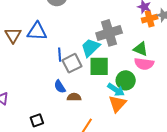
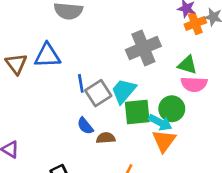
cyan trapezoid: (90, 48) -> (124, 91), moved
green square: (99, 66) -> (137, 112), moved

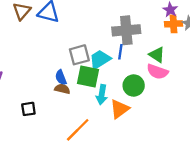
blue line: (81, 83) -> (120, 52), moved
green square: (137, 112) -> (88, 76), moved
cyan arrow: (160, 122) -> (102, 95), moved, turned 54
brown semicircle: (106, 138) -> (62, 89), moved

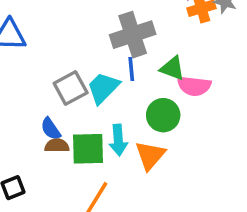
green triangle: (157, 55) -> (172, 68), moved
green square: (88, 76) -> (88, 149), moved

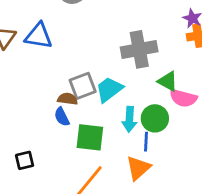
blue line: (131, 69) -> (146, 142), moved
cyan arrow: (118, 140) -> (129, 119), moved
brown semicircle: (57, 146) -> (68, 99), moved
orange triangle: (150, 155) -> (138, 168), moved

